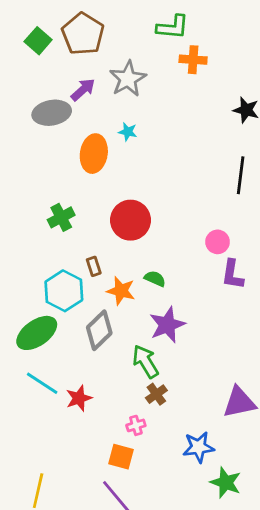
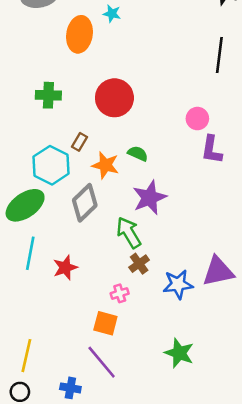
green cross: (61, 217) -> (48, 95), turned 30
brown rectangle: (94, 266) -> (79, 142), turned 48
cyan line: (42, 383) -> (30, 253), turned 68
blue star: (198, 447) -> (178, 284), moved
green star: (226, 482) -> (179, 353), moved

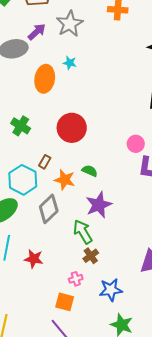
green cross: (48, 95) -> (21, 126), turned 30
red star: (65, 268) -> (34, 259), turned 30
blue star: (178, 284) -> (111, 290), moved

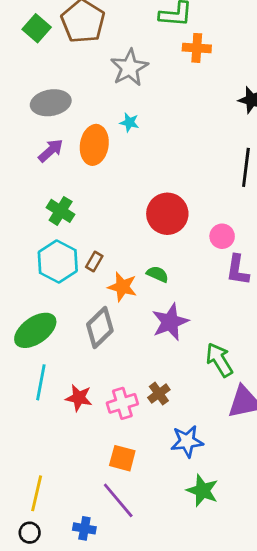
purple arrow: (37, 32) -> (51, 151), moved
red circle: (72, 128) -> (167, 214), moved
cyan hexagon: (23, 180) -> (58, 262), moved
green arrow: (83, 232) -> (219, 360), moved
pink cross: (76, 279) -> (122, 403), moved, size x1.5

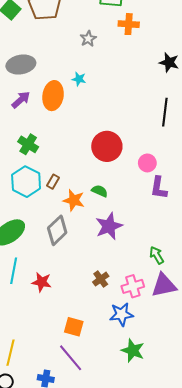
gray star: (129, 68) -> (88, 39), moved, size x0.6
green arrow: (219, 360) -> (157, 255), moved, size x0.7
pink cross: (122, 403) -> (133, 286), moved

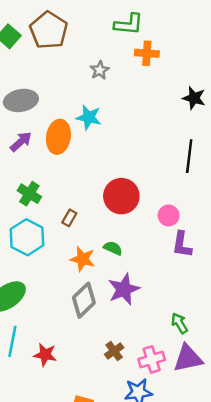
cyan star: (79, 79) -> (89, 117), size x1.5
brown rectangle: (53, 182) -> (69, 218), moved
gray diamond: (57, 230) -> (84, 300), moved

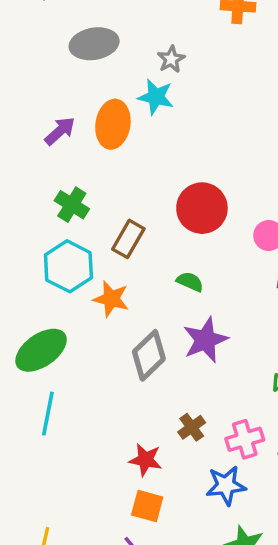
gray star: (100, 70) -> (171, 59), moved
gray ellipse: (21, 100) -> (94, 44), moved
brown rectangle: (69, 218) -> (128, 239), size x1.5
orange star: (83, 259) -> (111, 299), moved
red star: (45, 355) -> (145, 460), moved

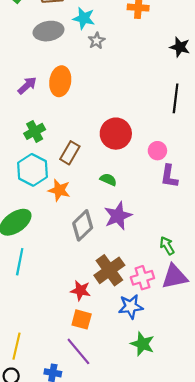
cyan star: (156, 97) -> (84, 18), moved
green cross: (72, 205) -> (35, 131), turned 30
brown cross: (192, 427) -> (109, 270), size x1.8

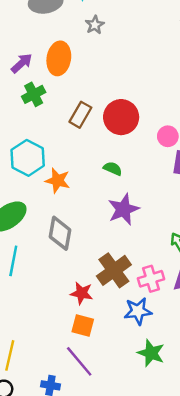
gray star: (97, 41) -> (95, 25), moved
green cross: (35, 131) -> (34, 94), moved
brown rectangle: (70, 153) -> (80, 115), moved
gray diamond: (83, 225) -> (60, 233), moved, turned -36

